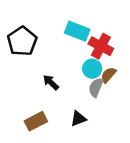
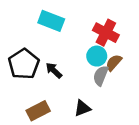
cyan rectangle: (77, 31) -> (51, 21), moved
black pentagon: (22, 41) -> (24, 64), moved

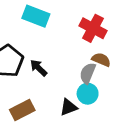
cyan circle: (97, 56) -> (88, 94), moved
brown semicircle: (114, 63) -> (101, 60), turned 72

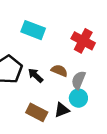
brown semicircle: (101, 60) -> (59, 71), moved
brown rectangle: (22, 110) -> (37, 112), moved, turned 54

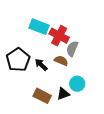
red cross: (83, 41) -> (59, 36), moved
gray semicircle: (78, 80) -> (72, 49), moved

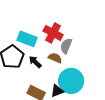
cyan rectangle: (39, 27) -> (27, 39), moved
cyan circle: (77, 84) -> (71, 81), size x1.6

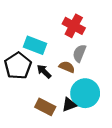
red cross: (53, 33) -> (74, 26), moved

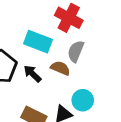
cyan rectangle: (35, 45) -> (38, 42), moved
cyan circle: (85, 93) -> (83, 100), size x0.6

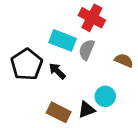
gray semicircle: (76, 51) -> (87, 50), moved
brown semicircle: (60, 68) -> (124, 60), moved

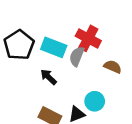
red cross: (92, 18) -> (88, 38), moved
black pentagon: (27, 64) -> (19, 45), moved

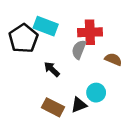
red cross: (88, 38) -> (90, 32), turned -30
cyan rectangle: (54, 47) -> (46, 26), moved

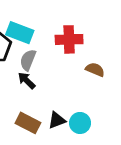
gray semicircle: (79, 49) -> (28, 60), moved
cyan circle: (96, 93) -> (80, 123), moved

